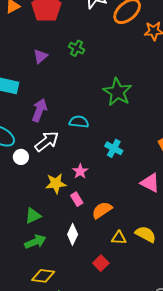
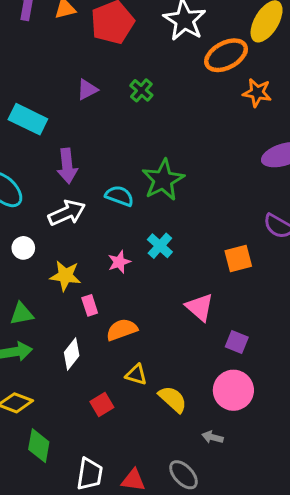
green star: (117, 92) -> (163, 180), moved
purple arrow: (39, 110) -> (67, 166), turned 140
white circle: (21, 157) -> (23, 248), moved
pink star: (80, 171) -> (119, 262), moved
yellow semicircle: (146, 234) -> (173, 399), moved

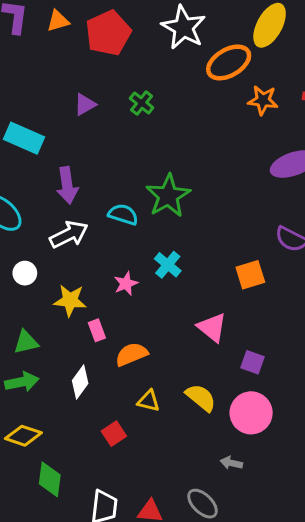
yellow semicircle: (173, 399) -> (201, 398), moved

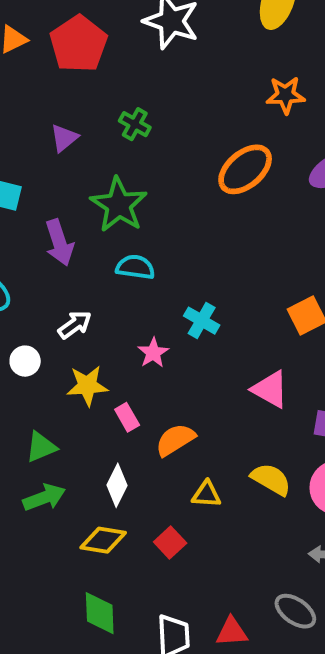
orange ellipse: (229, 62) -> (245, 169), moved
green star: (168, 196) -> (119, 205), moved
white arrow: (69, 234) -> (75, 325), moved, size x0.7
yellow diamond: (23, 436) -> (103, 540), moved

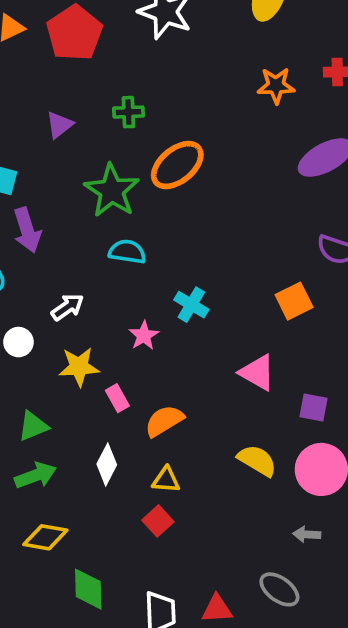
green cross: (135, 124) -> (128, 112), turned -32
orange ellipse: (245, 169) -> (177, 165), moved
purple arrow: (59, 243) -> (27, 230), moved
yellow triangle: (206, 494) -> (166, 480), moved
yellow diamond: (103, 540) -> (45, 537), moved

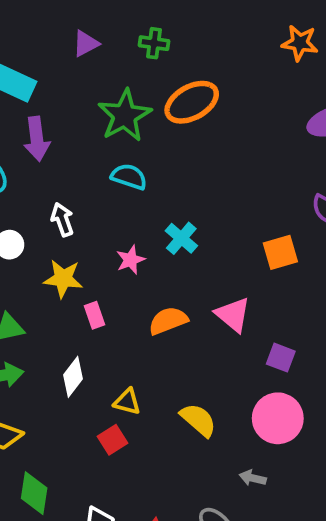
white arrow: (67, 307) -> (62, 220), turned -84
orange semicircle: (164, 421) -> (168, 321), moved
yellow semicircle: (257, 460) -> (198, 420), moved

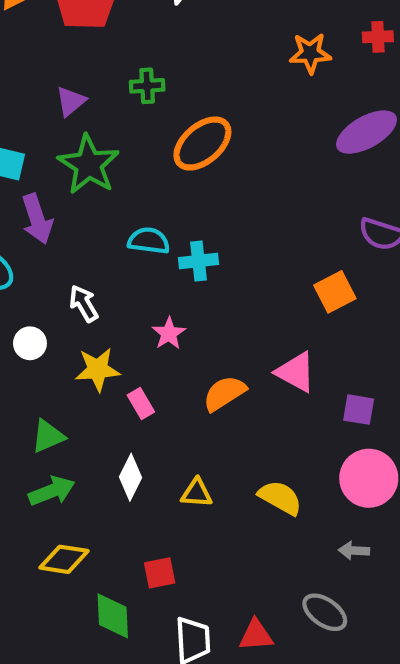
green star: (125, 116) -> (89, 165), moved
cyan cross: (181, 238) -> (199, 261), moved, turned -36
red square: (112, 440) -> (160, 573), moved, turned 32

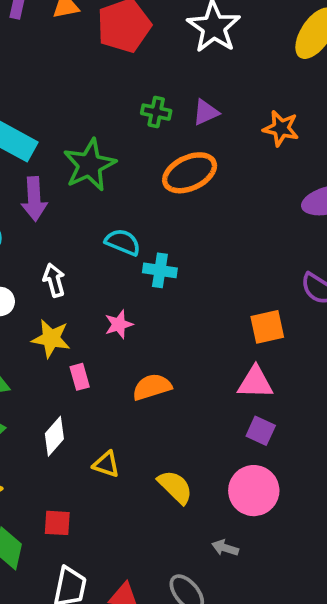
orange star: (310, 53) -> (281, 128), moved
purple triangle: (71, 101) -> (206, 112), moved
pink triangle: (296, 372) -> (255, 382), moved, turned -42

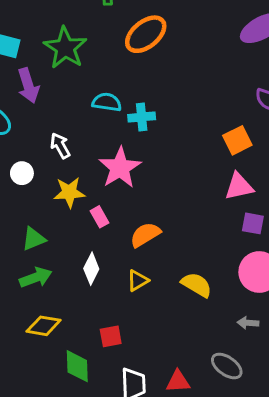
pink star: (119, 324) -> (120, 168), size x1.8
orange semicircle: (152, 387) -> (145, 235), moved
yellow triangle: (106, 464) -> (138, 281), turned -35

